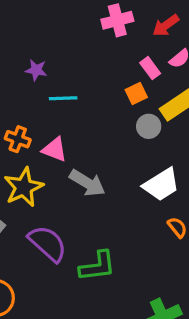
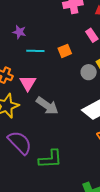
orange square: (136, 93) -> (65, 51), moved
pink triangle: (55, 149) -> (28, 83), turned 36

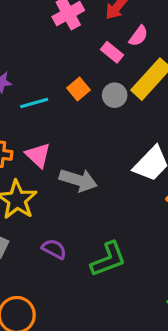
gray circle: (89, 72) -> (115, 95), moved
purple semicircle: (20, 143) -> (54, 249), size x0.6

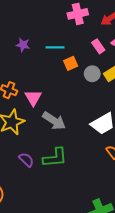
cyan line: (34, 103) -> (55, 47), moved
green L-shape: (108, 259) -> (55, 158), moved

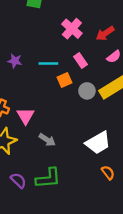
pink cross: (78, 14) -> (72, 29), turned -36
pink rectangle: (98, 46) -> (80, 60), moved
gray arrow: (54, 121) -> (47, 140), size x0.7

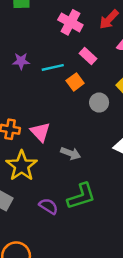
purple star: (15, 61) -> (21, 61), moved
gray circle: (87, 91) -> (99, 103), moved

